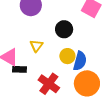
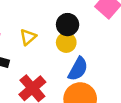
yellow circle: (67, 56) -> (66, 43), moved

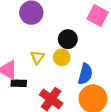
yellow circle: (66, 43) -> (62, 57), moved

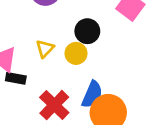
blue semicircle: (85, 74) -> (92, 94), moved

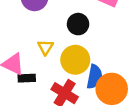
yellow circle: (76, 53) -> (75, 60), moved, size x1.5

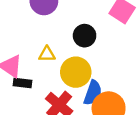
yellow triangle: (45, 47) -> (47, 54), turned 49

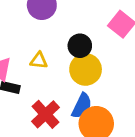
yellow circle: (76, 72) -> (86, 69), moved

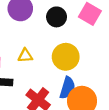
black circle: (80, 46) -> (57, 17), moved

